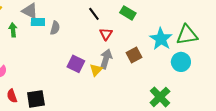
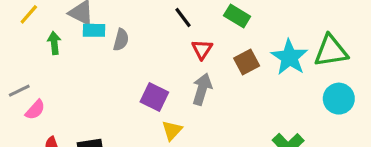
brown square: (134, 55) -> (247, 62), moved
cyan circle: (181, 62) -> (339, 99), moved
yellow triangle: (96, 70) -> (172, 130), moved

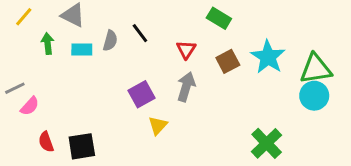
black line: (183, 18) -> (140, 33), moved
cyan rectangle: (94, 30) -> (82, 50), moved
green triangle: (331, 51) -> (316, 69), moved
purple square: (154, 97) -> (141, 94), turned 35

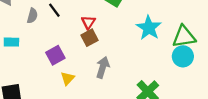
cyan rectangle: (82, 50) -> (11, 42), moved
brown square: (228, 61) -> (89, 38), moved
gray arrow: (186, 87) -> (103, 67), moved

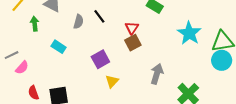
cyan rectangle: (11, 42) -> (59, 47), turned 32
gray arrow: (103, 67) -> (157, 74), moved

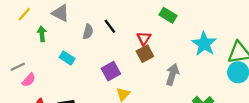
gray arrow: (157, 74) -> (172, 74), moved

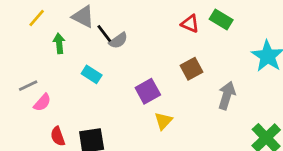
black line: (110, 26) -> (104, 34), moved
gray semicircle: (88, 32) -> (118, 41), turned 40
red triangle: (144, 38) -> (190, 24), moved, turned -40

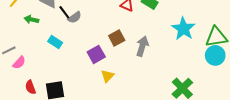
green arrow: (59, 43) -> (31, 19), turned -72
brown square: (192, 69) -> (117, 38), moved
gray arrow: (227, 95) -> (142, 46), moved

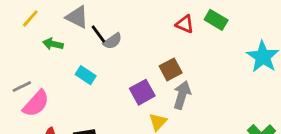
gray arrow: (142, 46) -> (182, 95), moved
pink semicircle: (19, 63) -> (36, 103), size x1.5

